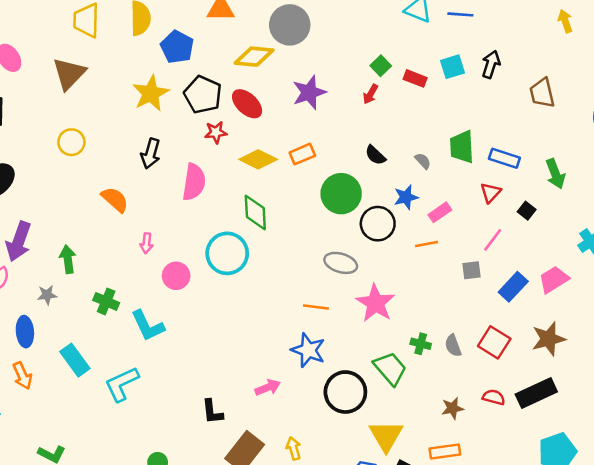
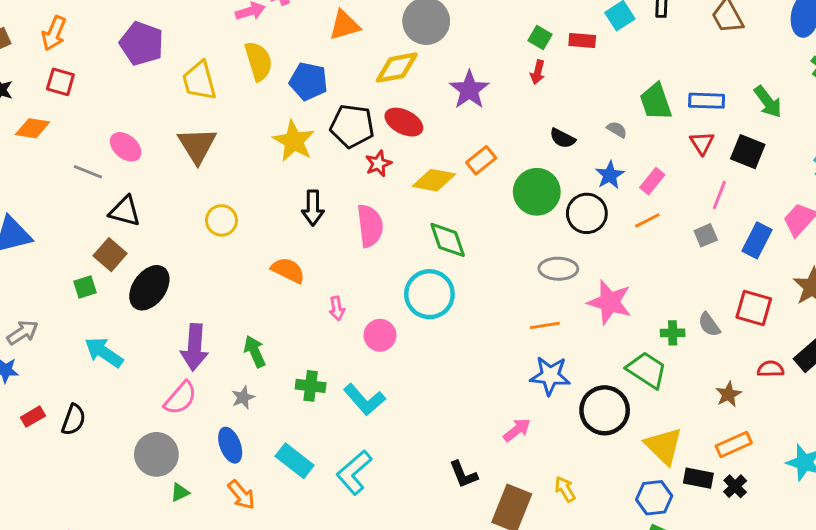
black square: (527, 211) -> (748, 152), size x1.6

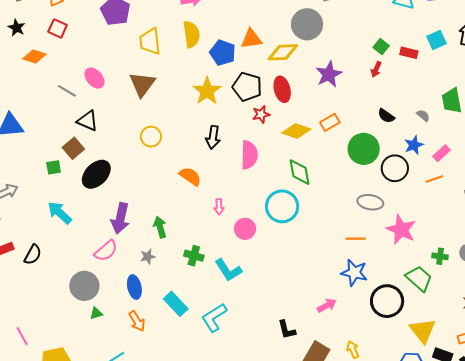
orange triangle: (344, 25) -> (251, 39), moved
red ellipse: (404, 122) -> (282, 89), turned 40

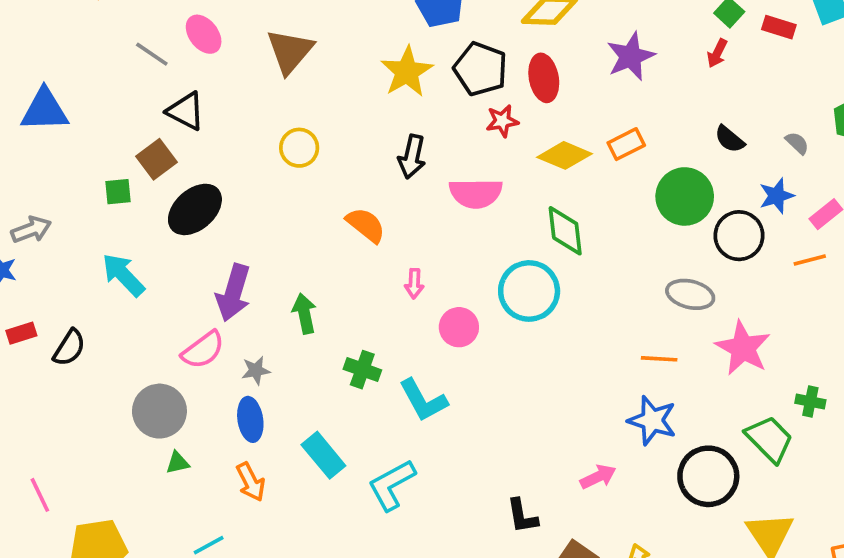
pink semicircle: (249, 155) -> (476, 193), turned 84
gray star: (148, 257) -> (256, 370), moved

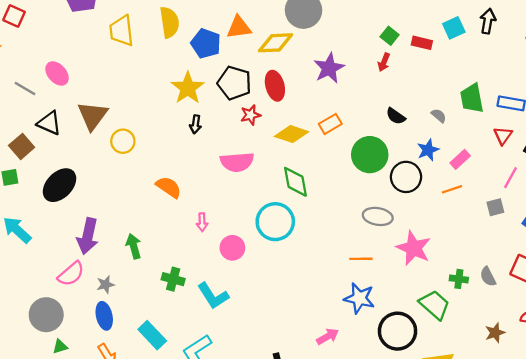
brown triangle: (290, 51) -> (93, 116), moved
black arrow: (412, 157) -> (196, 124), moved, size x0.7
brown square: (157, 159) -> (22, 146), moved

